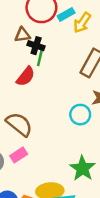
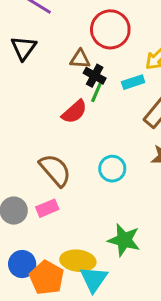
cyan rectangle: (66, 14) -> (133, 82), moved
cyan circle: (80, 115) -> (112, 169), moved
green star: (82, 168) -> (124, 240), turned -30

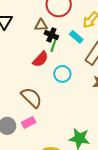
cyan rectangle: (133, 82) -> (76, 37), turned 64
cyan circle: (112, 169) -> (62, 74), moved

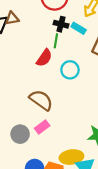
brown triangle: (41, 25) -> (12, 18), moved
black cross: (51, 35) -> (61, 24), moved

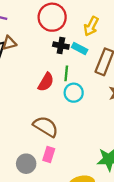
green line: (56, 41) -> (66, 73), moved
pink rectangle: (42, 127) -> (49, 155), turned -32

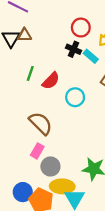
red circle: (52, 17) -> (81, 28), moved, size x0.7
green line: (66, 73) -> (30, 73), moved
gray circle: (26, 164) -> (50, 166), moved

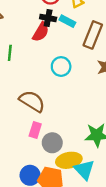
red semicircle: (51, 81) -> (41, 32), moved

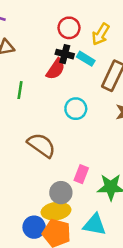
pink rectangle: (35, 130) -> (81, 174), moved
yellow ellipse: (69, 160) -> (56, 211), moved
cyan triangle: (84, 170) -> (95, 225), turned -40

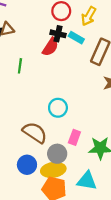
cyan circle: (76, 109) -> (58, 108), moved
brown semicircle: (41, 145) -> (35, 133), moved
blue circle: (34, 227) -> (27, 165), moved

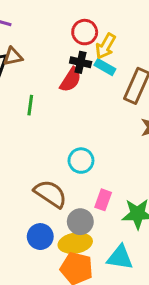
yellow arrow: (89, 16) -> (106, 46), moved

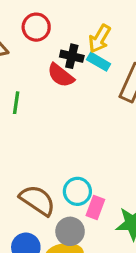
red circle: (85, 32) -> (36, 27), moved
red semicircle: (71, 80) -> (61, 75), turned 95
cyan circle: (81, 161) -> (77, 191), moved

